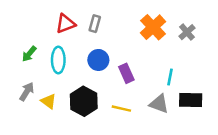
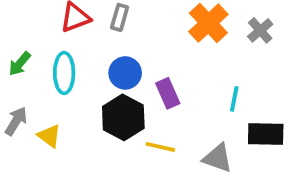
black hexagon: (84, 101) -> (123, 117), moved
gray triangle: (159, 104) -> (218, 158), moved

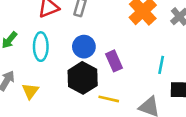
yellow triangle: (49, 136) -> (30, 91), turned 30

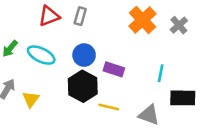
cyan ellipse: (41, 47) -> (41, 55), turned -64
purple rectangle: (114, 61) -> (114, 69), turned -48

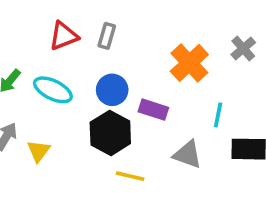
orange cross: (142, 20) -> (189, 63), moved
yellow line: (109, 107) -> (130, 176), moved
gray triangle: (149, 115) -> (188, 154), moved

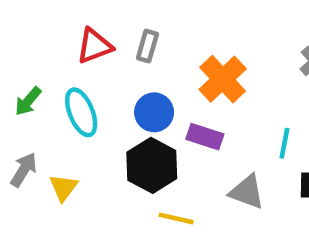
orange cross: (189, 63) -> (223, 79), moved
cyan ellipse: (53, 90) -> (81, 112), turned 42

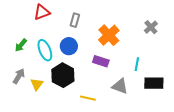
red triangle: (94, 46) -> (42, 12), moved
blue circle: (154, 112) -> (69, 46), moved
black hexagon: (152, 165) -> (63, 75), moved

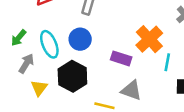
orange cross: (109, 35) -> (149, 39), moved
gray arrow: (19, 76) -> (26, 64), moved
gray triangle: (120, 86) -> (131, 90), moved

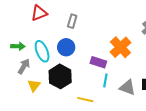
green arrow: (19, 38) -> (18, 46), turned -128
cyan line: (167, 62) -> (105, 80), moved
gray triangle: (131, 90) -> (127, 87), moved

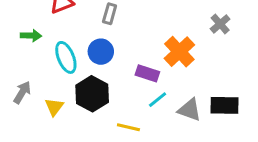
green arrow: (18, 46) -> (31, 36), moved
gray arrow: (24, 66) -> (22, 92), moved
cyan line: (105, 80) -> (158, 100), turned 40

